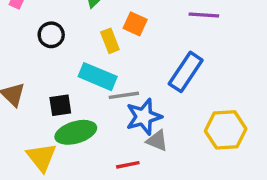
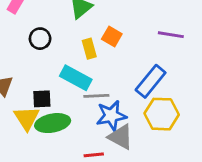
yellow hexagon: (226, 130) -> (162, 114), moved
gray triangle: (157, 141) -> (121, 137), size x1.4
yellow triangle: (41, 157) -> (27, 118), moved

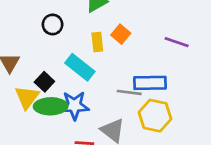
blue rectangle: (151, 81) -> (150, 83), turned 40
gray line: (96, 96) -> (129, 92), moved
black square: (42, 99) -> (44, 82), turned 36
blue star: (111, 116) -> (74, 105), moved

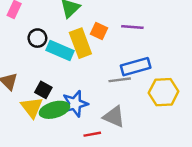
yellow rectangle: (97, 42) -> (80, 43), size x1.6
purple line: (177, 42) -> (132, 27), moved
cyan rectangle: (80, 67) -> (60, 50), moved
yellow hexagon: (155, 116) -> (164, 92), moved

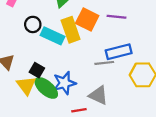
orange square: (99, 31) -> (87, 20), size x1.5
green ellipse: (54, 110) -> (46, 88), turned 55

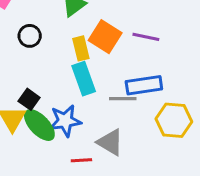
yellow rectangle: (71, 30) -> (81, 48), size x0.7
cyan rectangle: (52, 36) -> (84, 79), moved, turned 40

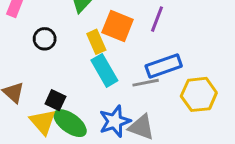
purple line: (146, 37) -> (157, 19), turned -70
blue star: (65, 121) -> (115, 121), moved

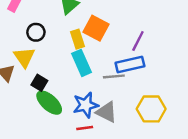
purple line: (157, 19) -> (138, 41), moved
yellow hexagon: (199, 94) -> (151, 109), moved
yellow triangle: (43, 122) -> (24, 57), moved

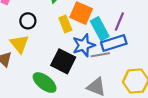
cyan rectangle: (81, 63) -> (100, 29), moved
black square: (39, 83) -> (63, 61), moved, size x1.6
blue star: (86, 105) -> (84, 45), moved

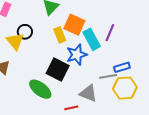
blue rectangle: (114, 43) -> (122, 67), moved, size x0.7
yellow triangle: (19, 44) -> (15, 41), moved
gray line: (100, 55) -> (108, 76), moved

